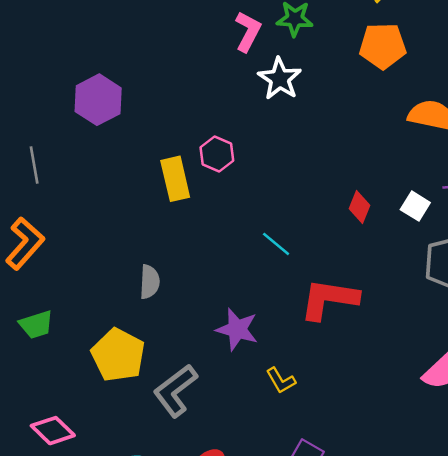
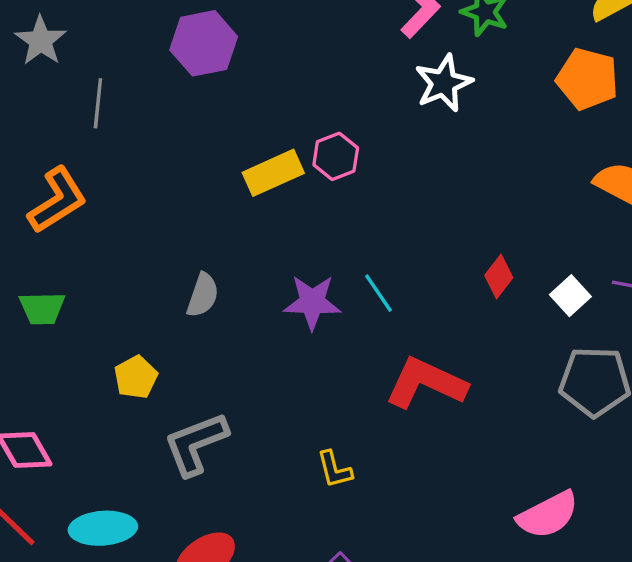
yellow rectangle: (175, 179) -> (273, 173), turned 63
purple star: (237, 329) -> (312, 302), moved, turned -30
yellow pentagon: (118, 355) -> (136, 377), size x0.6

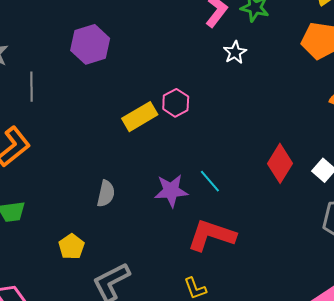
white star: (444, 83) -> (235, 52), size x0.7
red diamond: (499, 276) -> (280, 163), size x1.5
red L-shape: (426, 383) -> (211, 235), moved

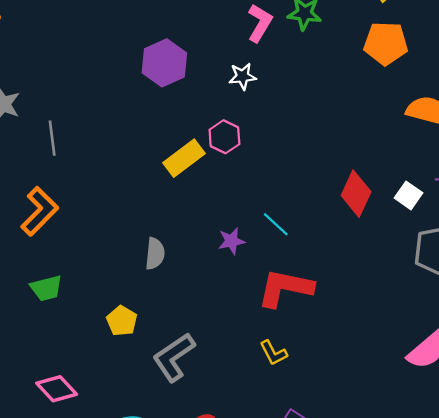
purple hexagon: (90, 44) -> (164, 63), moved
white star: (235, 52) -> (243, 76), moved, turned 30
purple star: (171, 191) -> (231, 241), size x0.7

